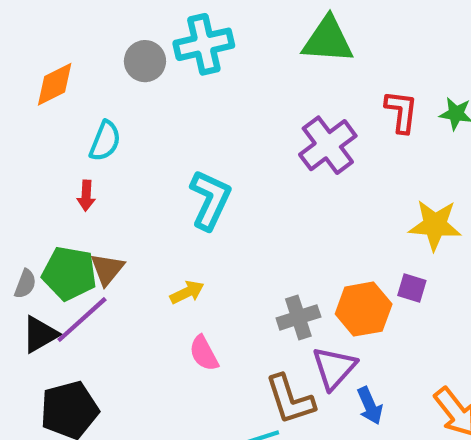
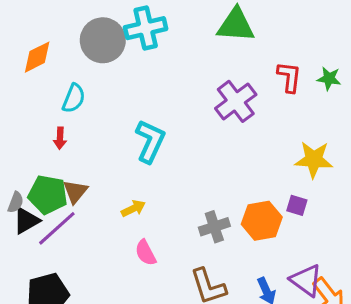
gray circle: (145, 61) -> (103, 40), size x1.5
black triangle: (40, 334) -> (26, 221), moved
purple triangle: (334, 368) -> (306, 280), moved, turned -36

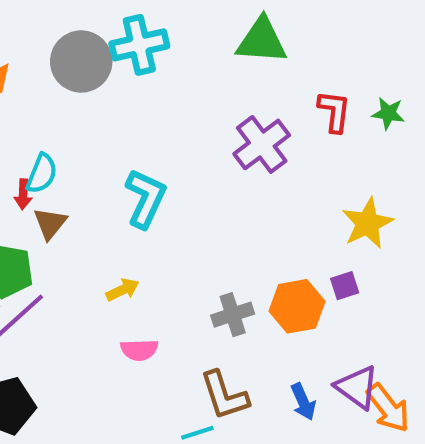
cyan semicircle: (74, 98) -> (42, 174), moved
yellow star: (314, 160) -> (367, 223), turned -30
brown triangle: (75, 192) -> (50, 223), moved
purple square: (297, 205) -> (345, 286), turned -35
pink semicircle: (146, 253) -> (139, 350), turned -64

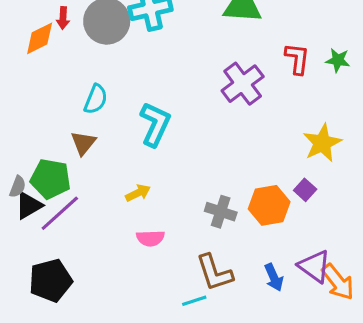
cyan semicircle: (42, 174) -> (96, 99), moved
red arrow: (23, 194) -> (63, 18), moved
purple square: (345, 286) -> (305, 190), turned -30
gray cross: (233, 315) -> (221, 212), turned 36

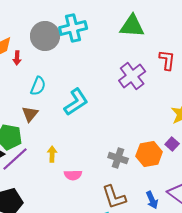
red arrow: (63, 18) -> (17, 58), moved
cyan L-shape: (155, 124) -> (76, 102), turned 32
yellow arrow: (138, 193) -> (52, 154), moved, turned -63

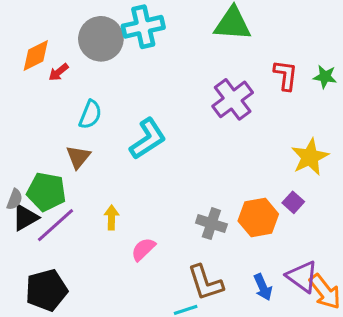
red arrow: (17, 58) -> (58, 72), turned 48
pink semicircle: (73, 175) -> (143, 249), turned 138

